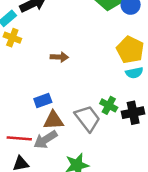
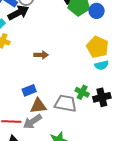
gray trapezoid: (87, 118) -> (65, 103), turned -40

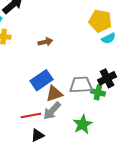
blue rectangle: (29, 90) -> (41, 80), size x1.5
green cross: (82, 92) -> (98, 92), moved
black cross: (102, 97) -> (107, 78), moved

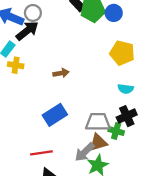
cyan semicircle: (108, 38) -> (126, 89), moved, turned 32
brown triangle: (54, 94) -> (98, 142), moved
gray arrow: (52, 111) -> (85, 152), moved

